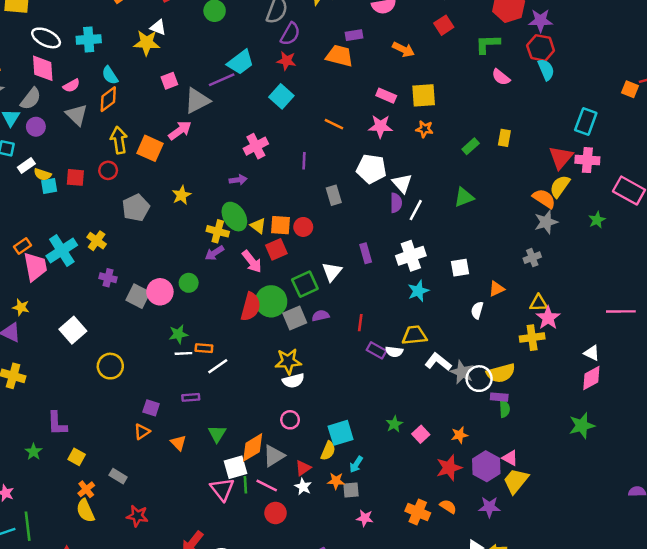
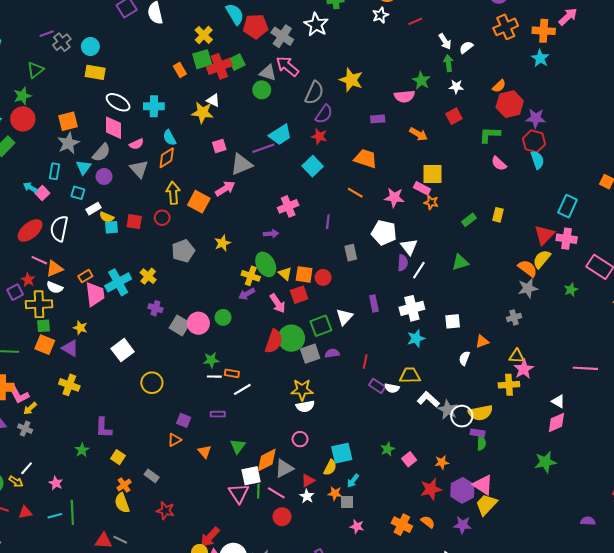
orange trapezoid: (339, 56) -> (366, 158), moved
pink rectangle: (386, 96) -> (422, 188), moved
pink triangle: (510, 458) -> (483, 485), size x1.5

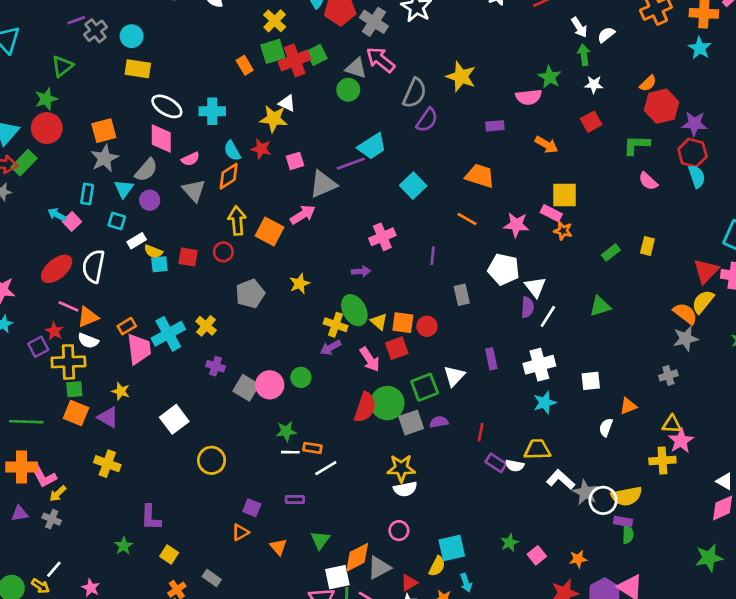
red star: (319, 136) -> (261, 149), moved
cyan arrow: (353, 481) -> (466, 583), turned -56

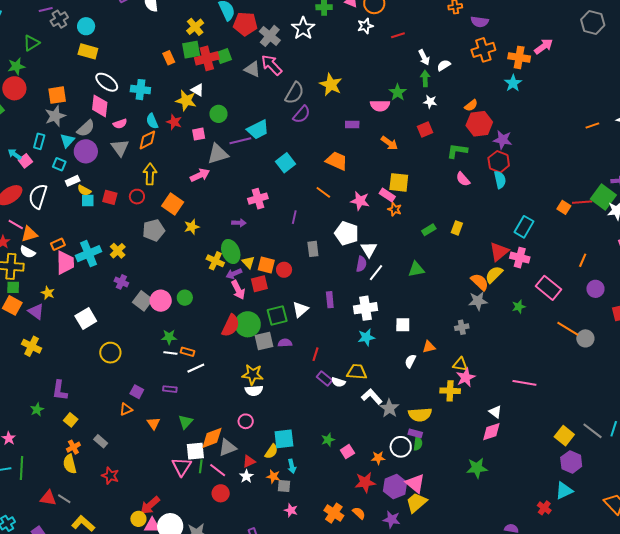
green circle: (348, 90) -> (218, 114), moved
purple circle: (150, 200) -> (86, 151), size x1.5
orange square: (270, 231) -> (173, 204), moved
purple arrow: (331, 348) -> (234, 274), moved
white circle: (603, 500) -> (401, 447), moved

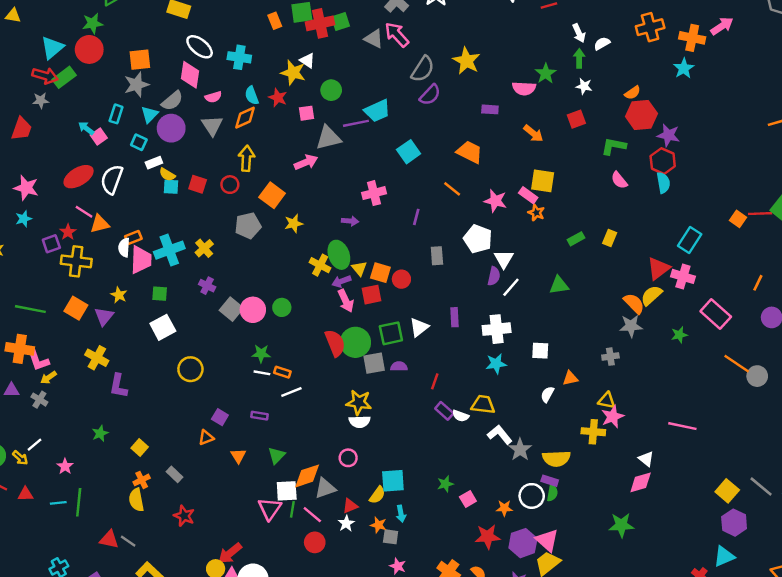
white semicircle: (28, 252) -> (124, 247), moved, turned 63
green square: (13, 287) -> (160, 294), moved
purple triangle: (36, 311) -> (104, 316), turned 30
red semicircle: (231, 326) -> (335, 343), turned -50
purple L-shape: (60, 390) -> (118, 386), moved

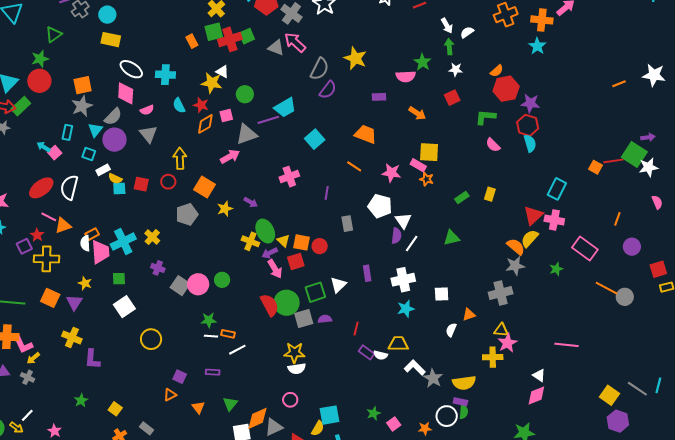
orange diamond: (245, 118) -> (205, 124), moved
purple arrow: (350, 221) -> (251, 202), moved, turned 32
gray cross: (610, 357) -> (501, 293), size x1.6

